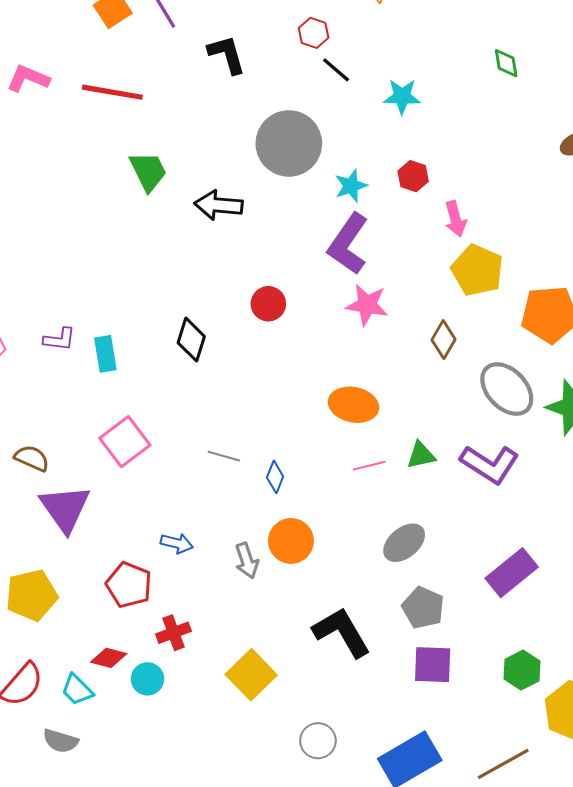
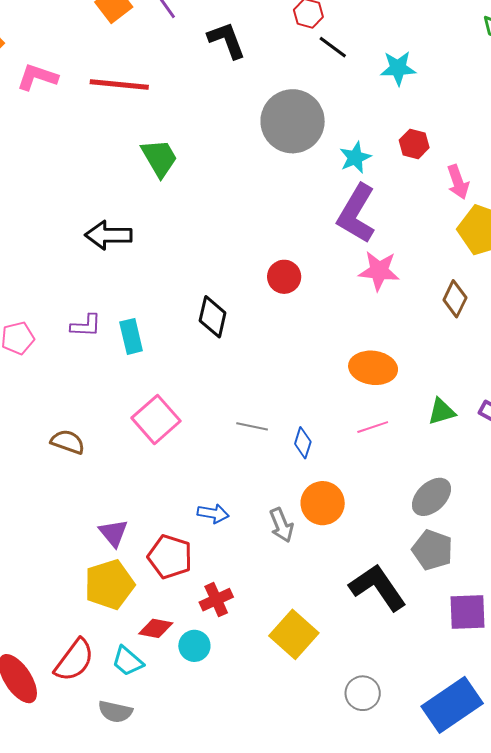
black arrow: (219, 205) -> (108, 235), moved
pink line: (369, 466) -> (373, 427), moved
purple triangle: (65, 508) -> (113, 533), moved, size x0.6
yellow pentagon: (32, 595) -> (109, 585), moved
gray pentagon: (423, 608) -> (432, 550), moved

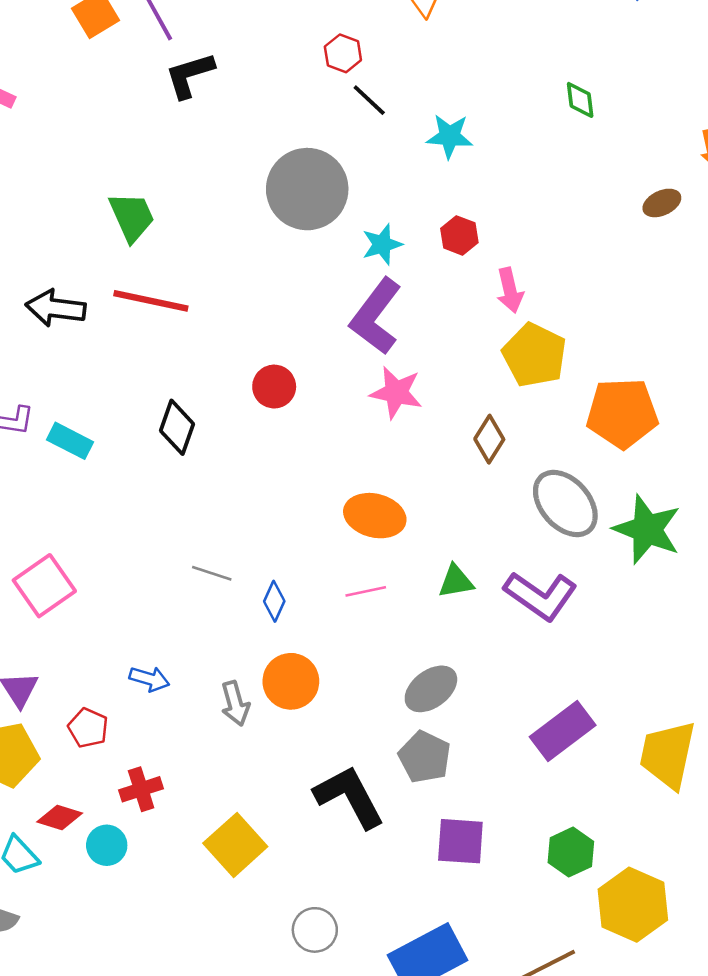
black L-shape: (227, 40) -> (190, 75), moved, turned -93
red line: (119, 84) -> (151, 301), moved
cyan rectangle: (131, 336) -> (70, 441), turned -56
pink square: (156, 419) -> (44, 586), moved
red pentagon: (170, 557) -> (88, 728), size x0.7

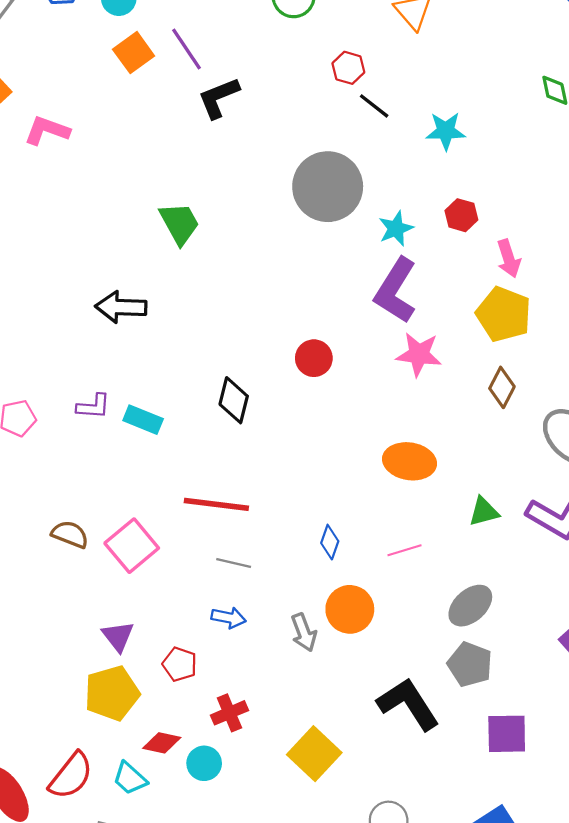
red line: (151, 301) -> (216, 504), moved
yellow pentagon: (534, 355) -> (504, 314), moved
gray line: (212, 573) -> (234, 563), moved
pink line: (366, 591) -> (404, 550), moved

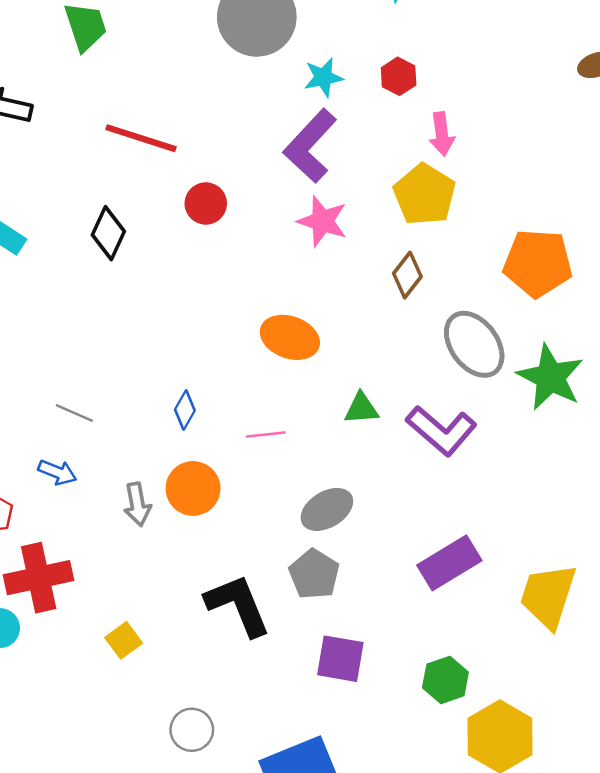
red line: (216, 504) -> (141, 138), moved
red cross: (229, 713) -> (39, 578), size x1.6
yellow square: (314, 754) -> (124, 640), size x0.6

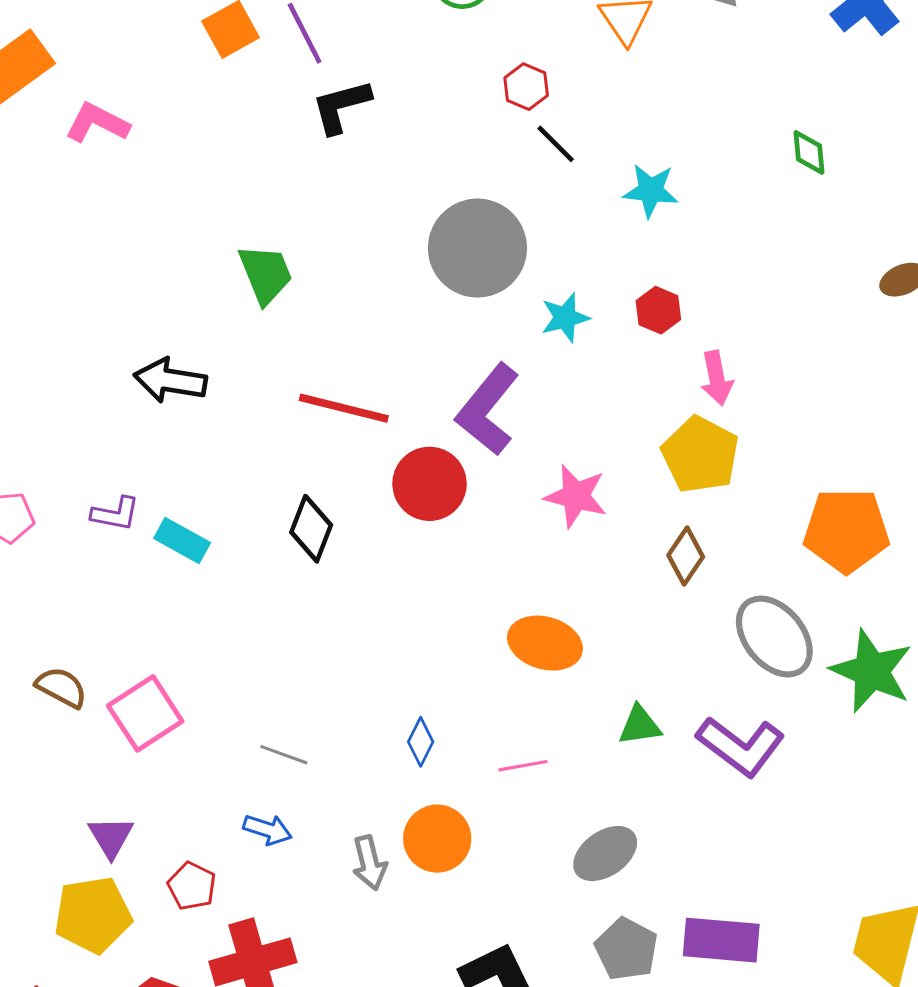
purple L-shape: (310, 146) -> (488, 409), moved
red circle: (206, 203) -> (430, 484), size x1.4
purple rectangle: (449, 563) -> (721, 940), moved, turned 40
gray pentagon: (314, 574) -> (626, 949), moved

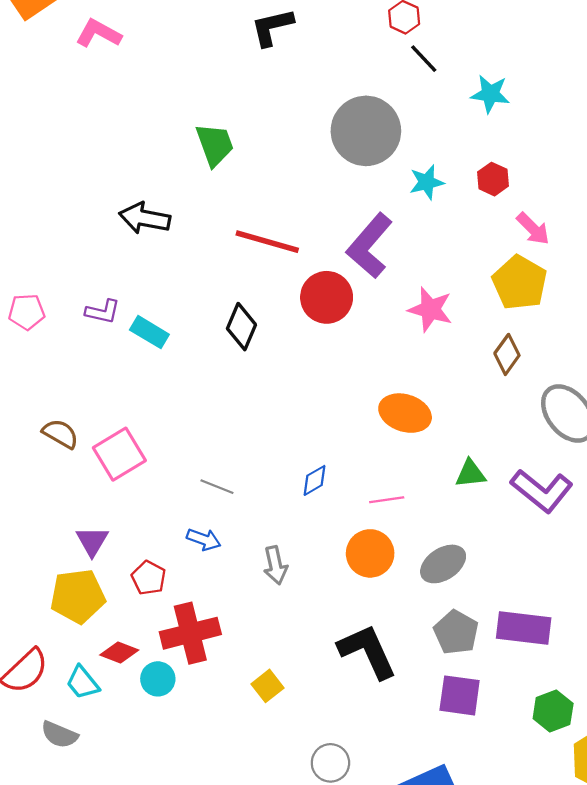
pink arrow: (717, 378) -> (533, 229), turned -36
blue diamond: (421, 742) -> (314, 480), turned 32
orange circle: (437, 839) -> (370, 553), moved

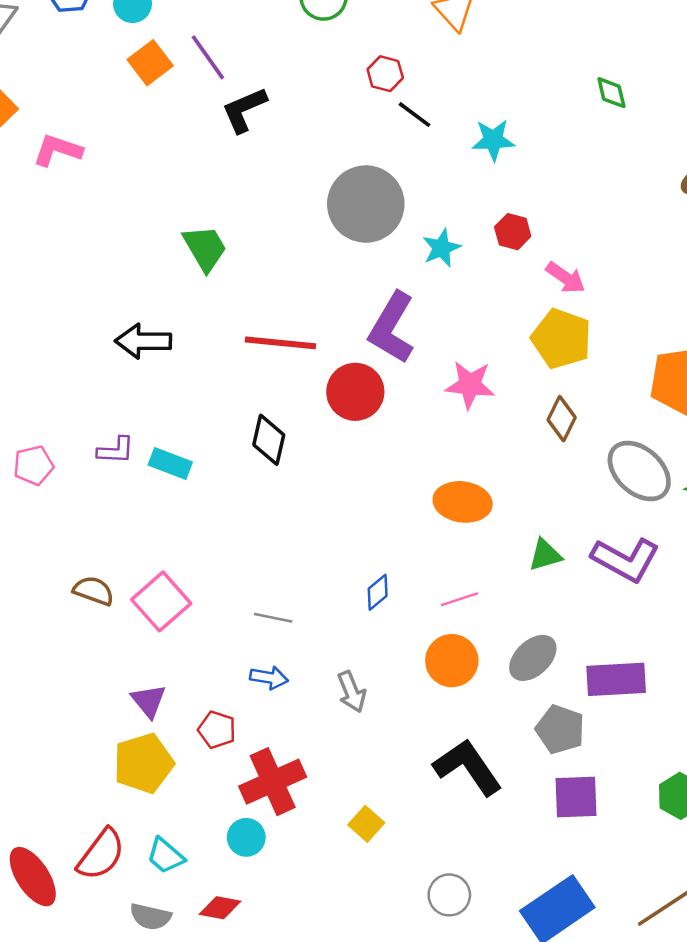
purple rectangle: (524, 628) -> (616, 679), moved
red diamond: (119, 653) -> (220, 908), moved

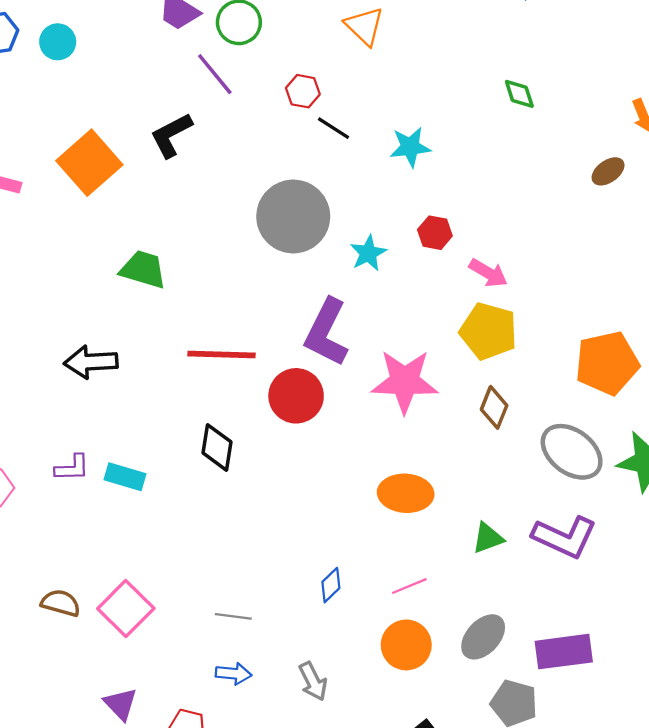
purple line: (208, 57) -> (215, 74), moved
orange square: (150, 63) -> (89, 163), moved, size x1.5
green trapezoid: (205, 248) -> (143, 269), turned -39
pink star: (470, 385) -> (405, 381), size x1.4

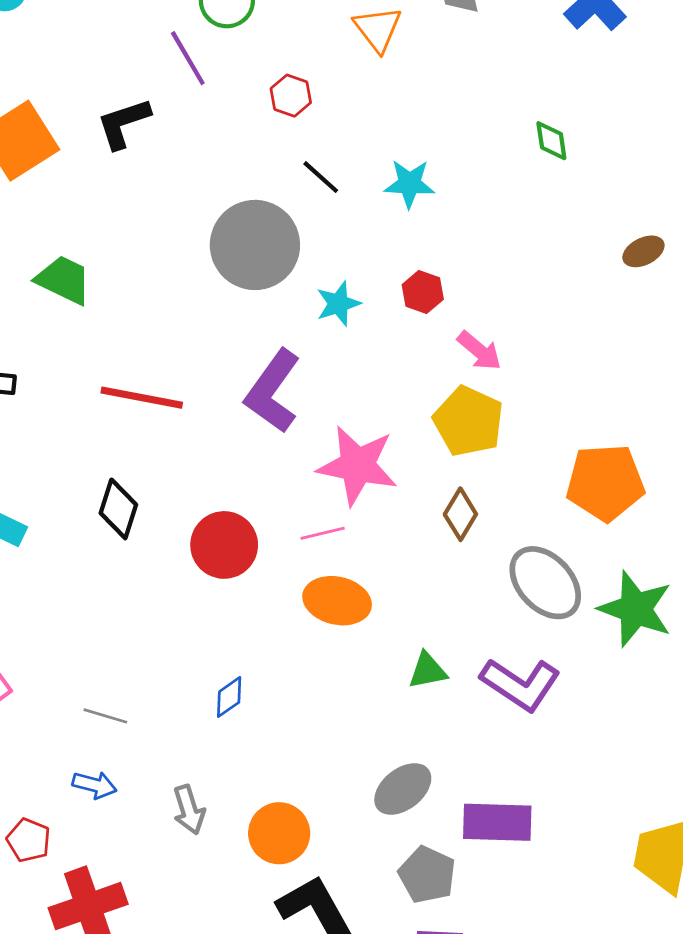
black line: (333, 128) -> (321, 177), moved
red circle: (296, 396) -> (224, 545), moved
pink line: (409, 586) -> (323, 533), moved
orange circle: (406, 645) -> (279, 833), moved

